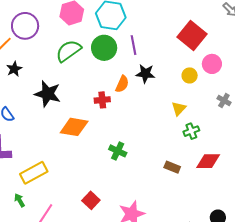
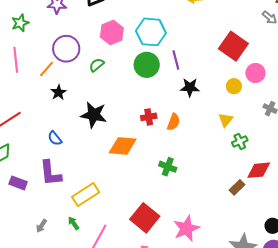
green semicircle: (69, 51) -> (97, 65), moved, size x0.6
orange semicircle: (122, 84) -> (173, 122), moved
brown rectangle: (172, 167) -> (237, 187), moved, turned -63
red square: (91, 200) -> (145, 218), size x1.6

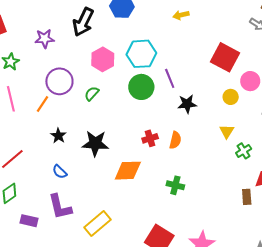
black star: (59, 92) -> (58, 136), moved
brown rectangle: (237, 187) -> (247, 197), turned -42

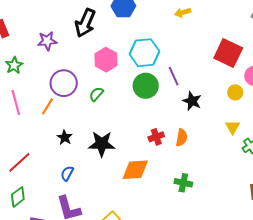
black star: (187, 104) -> (192, 101), turned 30
blue semicircle: (60, 172) -> (67, 173), turned 77

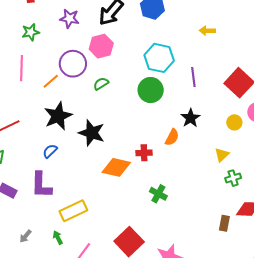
pink hexagon: (106, 60) -> (101, 46), moved
purple line: (174, 76) -> (193, 77), moved
black star: (65, 137) -> (58, 116), size x1.8
red cross: (156, 137) -> (144, 153), moved
orange semicircle: (182, 138) -> (172, 137), moved

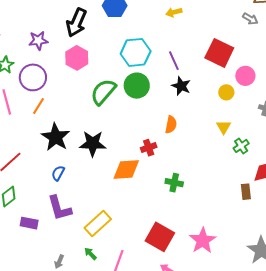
purple circle: (73, 64) -> (33, 77), moved
green semicircle: (101, 84) -> (103, 92), moved, size x1.8
black star: (190, 118) -> (181, 86), moved

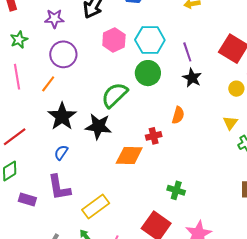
pink hexagon: (77, 58) -> (114, 40), moved
purple circle: (33, 77) -> (63, 54), moved
green semicircle: (103, 92) -> (115, 95), moved
green cross: (174, 183) -> (176, 190), moved

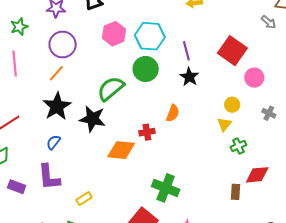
orange line: (48, 84) -> (56, 73), moved
yellow circle: (236, 89) -> (232, 105), moved
green cross: (176, 190) -> (166, 188), size x1.5
yellow rectangle: (96, 207) -> (84, 199), size x0.6

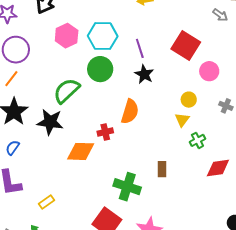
orange semicircle: (173, 113) -> (130, 112), size x1.4
brown rectangle: (235, 192) -> (162, 169), moved

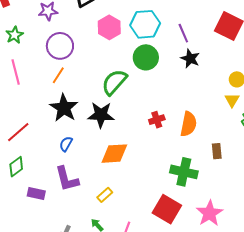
orange semicircle: (130, 112) -> (188, 124), moved
orange diamond: (81, 151) -> (114, 154), moved

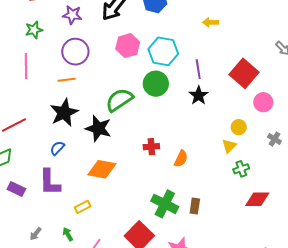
orange line: (58, 75) -> (67, 80), turned 36
orange semicircle: (188, 124) -> (181, 159), size x0.7
brown rectangle: (217, 151) -> (195, 206), moved

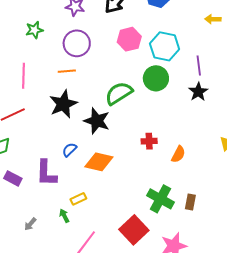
green star: (34, 30) -> (34, 30), moved
pink line: (26, 66) -> (23, 76), moved
blue semicircle: (57, 148) -> (70, 150), moved
green arrow: (68, 234) -> (64, 216), moved

